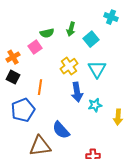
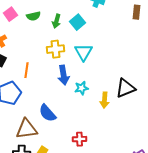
green arrow: (71, 29) -> (56, 21), moved
pink square: (35, 47) -> (10, 14), moved
yellow cross: (69, 66) -> (55, 49), turned 30

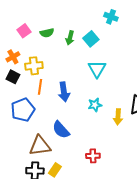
yellow cross: (55, 49) -> (34, 66), moved
blue arrow: (63, 75) -> (64, 92), moved

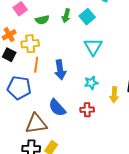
green semicircle: (47, 33) -> (42, 20), moved
blue pentagon: (23, 110) -> (19, 88), turned 30
red cross: (93, 156) -> (87, 110), moved

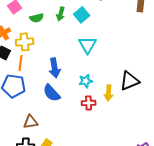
orange line: (36, 65) -> (21, 63), moved
blue semicircle: (57, 108) -> (52, 93), moved
red cross: (87, 110) -> (89, 103), moved
brown triangle: (36, 124) -> (31, 122), size x0.7

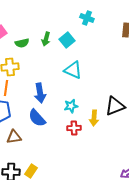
cyan triangle: (88, 45) -> (73, 70), turned -36
brown triangle: (31, 122) -> (14, 137), moved

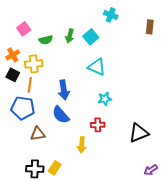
cyan star: (71, 106) -> (105, 99), moved
black triangle: (115, 106) -> (139, 133), moved
yellow arrow: (94, 118) -> (82, 145), moved

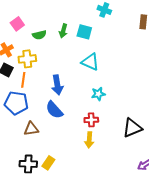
cyan square: (91, 37) -> (84, 32), turned -35
yellow arrow: (82, 145) -> (89, 140), moved

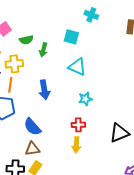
green arrow: (63, 31) -> (43, 50), moved
blue semicircle: (54, 110) -> (32, 127), moved
brown triangle: (31, 129) -> (32, 149), moved

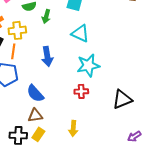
cyan star: (85, 99) -> (88, 65), size x1.6
yellow arrow: (76, 145) -> (73, 128), moved

